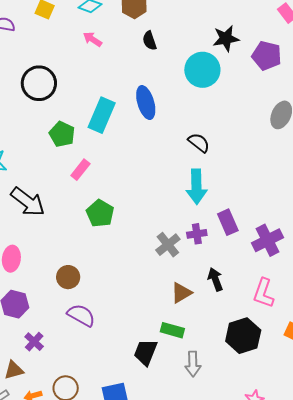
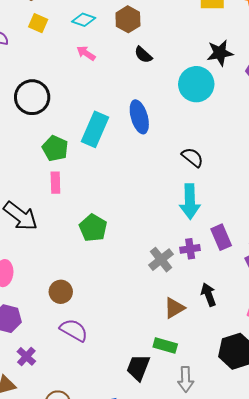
black semicircle: (150, 41) -> (143, 55), turned -30
pink rectangle: (80, 170) -> (55, 183), moved, turned -40

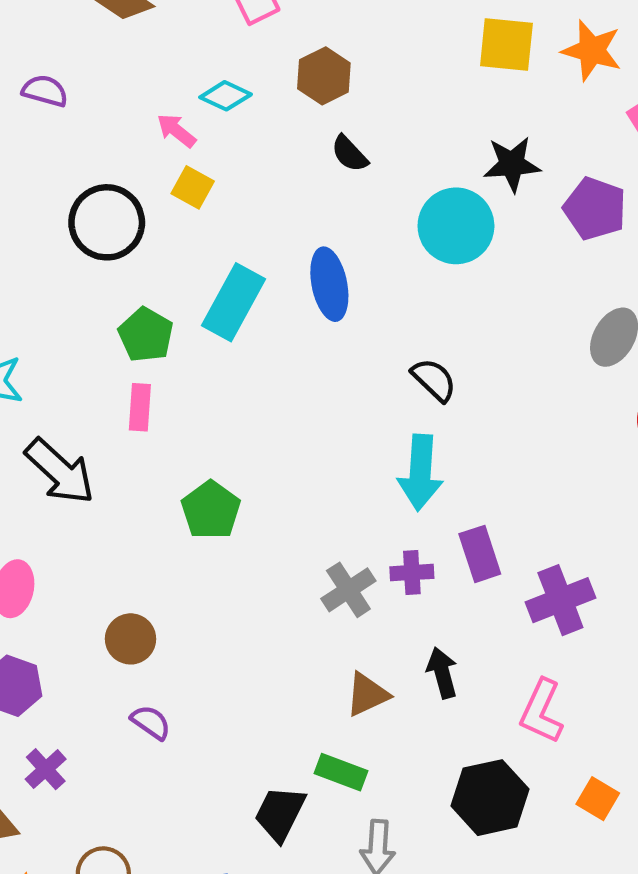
cyan diamond: (84, 20) -> (226, 96), moved
yellow square: (38, 23) -> (193, 187), moved
pink arrow: (86, 53) -> (176, 131), moved
purple semicircle: (74, 330) -> (151, 722), size x0.7

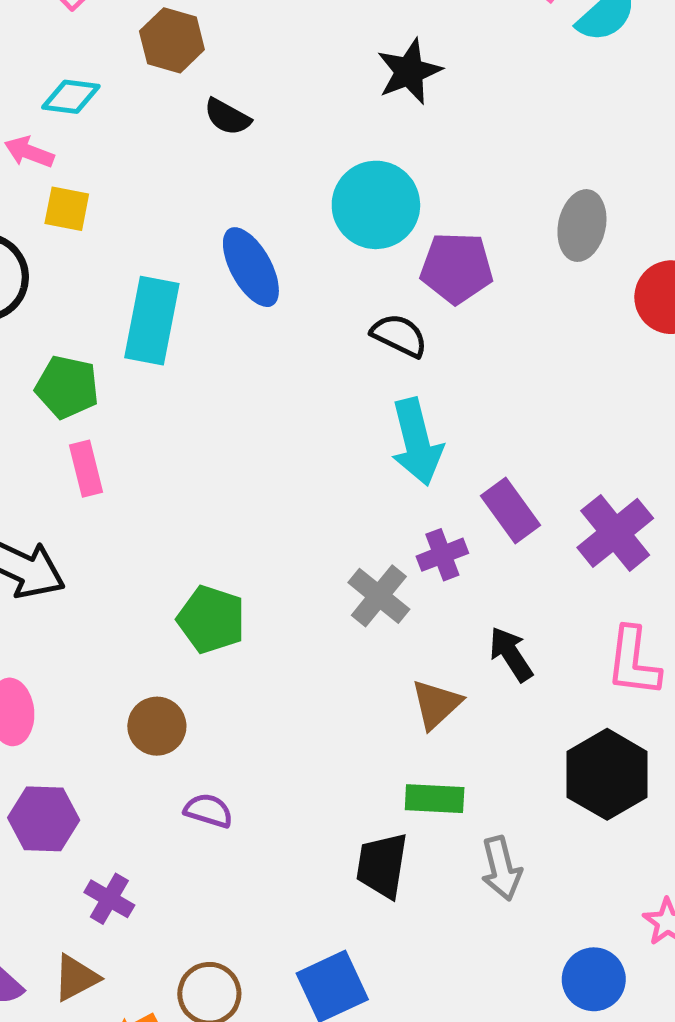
purple pentagon: (595, 209) -> (457, 268), moved
cyan circle: (456, 226) -> (376, 205), moved
green pentagon: (211, 510) -> (211, 619), moved

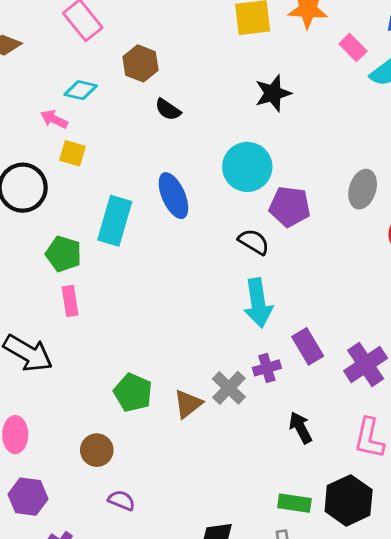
brown triangle: (436, 704) -> (188, 404), moved
green rectangle: (435, 799) -> (294, 503), moved

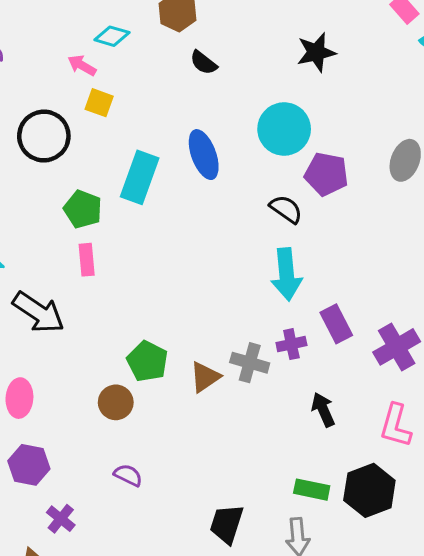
gray cross: (229, 388) -> (250, 363), turned -32
brown circle: (97, 450) -> (116, 402), moved

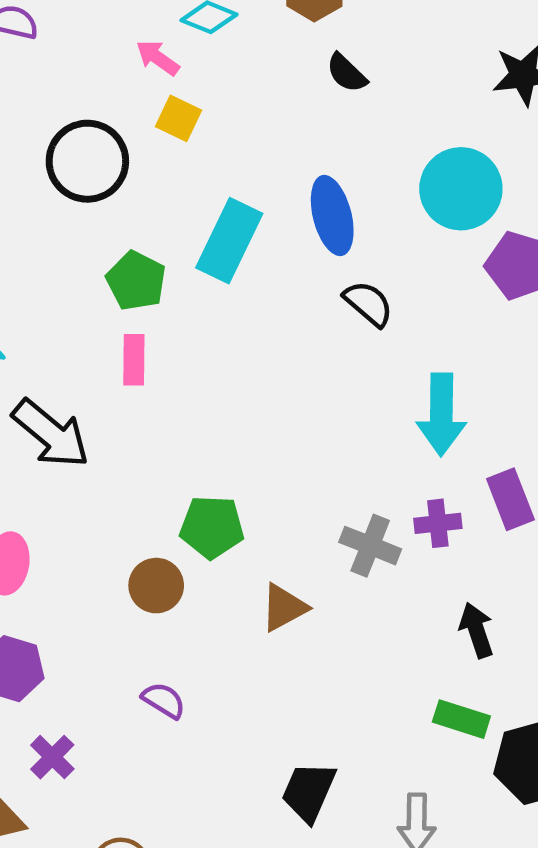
black semicircle: (286, 209) -> (368, 303), moved
green pentagon: (147, 361) -> (212, 527), turned -30
brown triangle: (205, 377) -> (284, 608), moved
green rectangle: (312, 490) -> (461, 719), moved

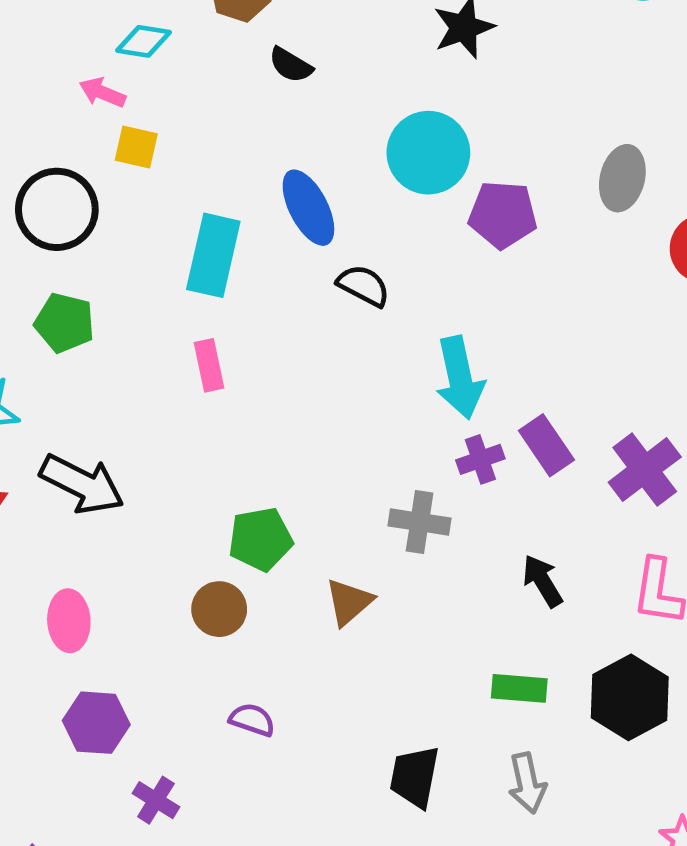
green pentagon: (136, 281) -> (64, 323), moved
pink rectangle: (134, 360) -> (209, 365), moved
purple cross: (438, 523) -> (480, 459), moved
green rectangle: (461, 719) -> (519, 688), moved

